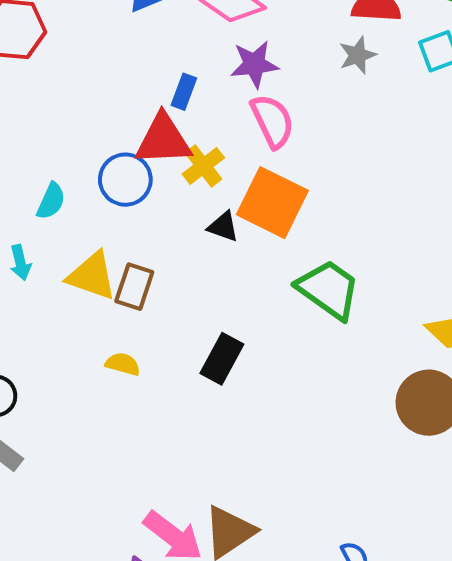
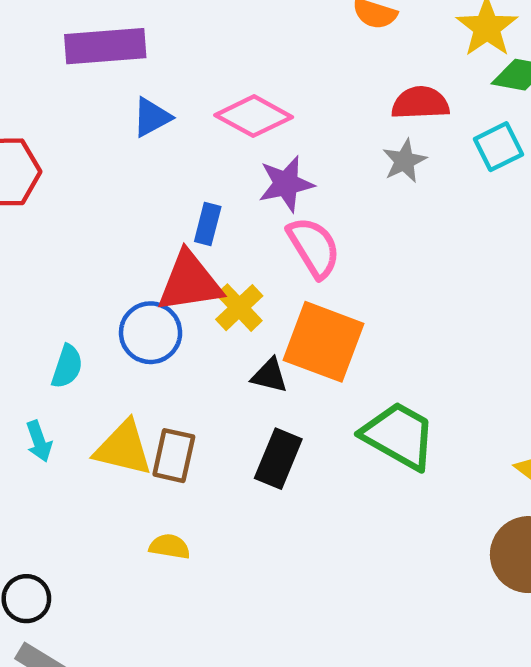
black rectangle: (222, 359) -> (278, 459), moved

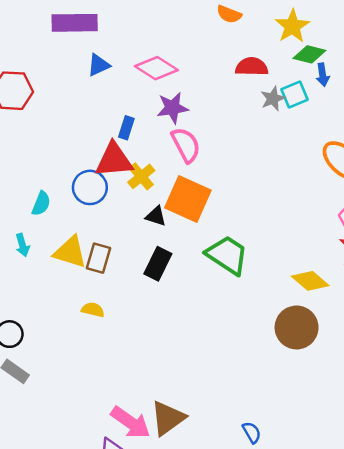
gray star: (404, 161) -> (273, 99), moved

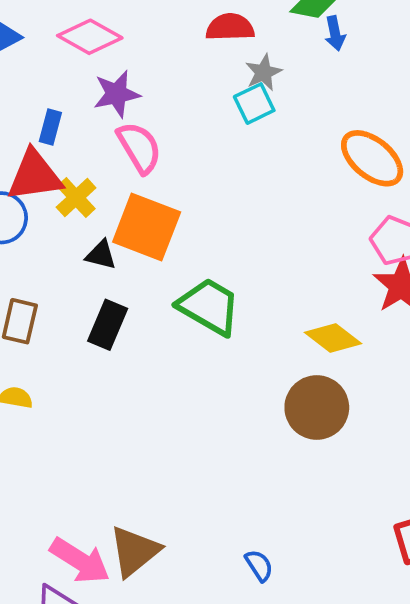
cyan square: (295, 94) -> (254, 104), moved

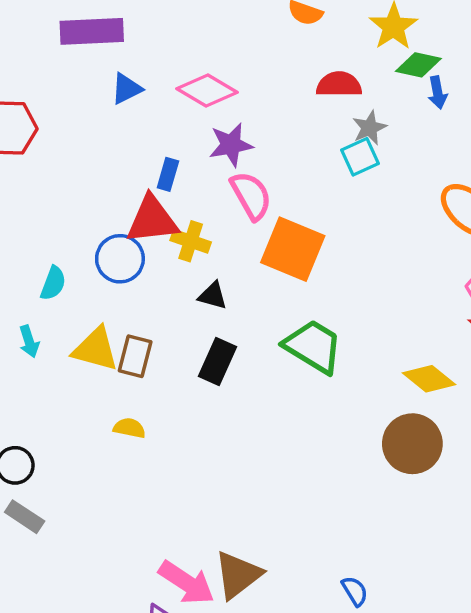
yellow cross: (76, 198) -> (191, 241), turned -30
orange square: (147, 227) -> (293, 249), moved

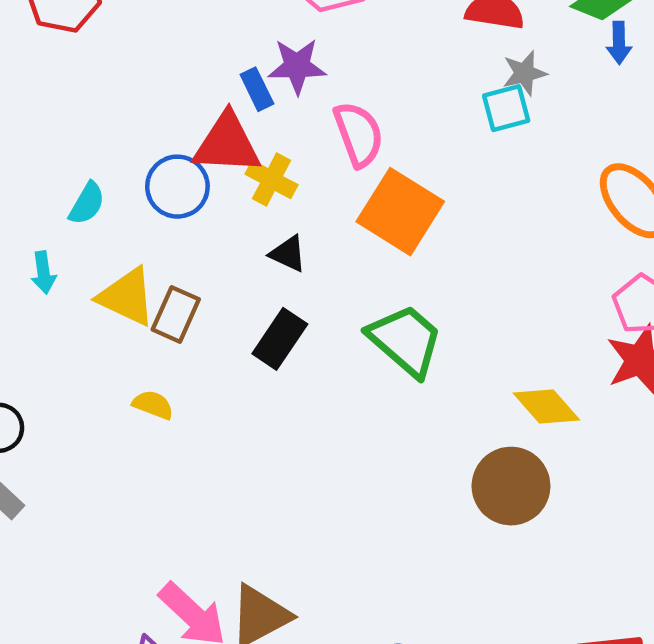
purple star: (231, 145) -> (297, 66), moved
blue rectangle: (168, 174) -> (257, 89), turned -52

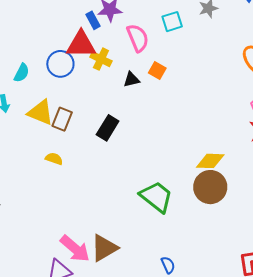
cyan square: (506, 108) -> (172, 22), moved
orange square: (400, 212) -> (157, 71), size x0.5
black triangle: (288, 254) -> (131, 80), moved, turned -36
green trapezoid: (405, 340) -> (156, 197), moved
yellow diamond: (546, 407) -> (210, 161), moved, turned -44

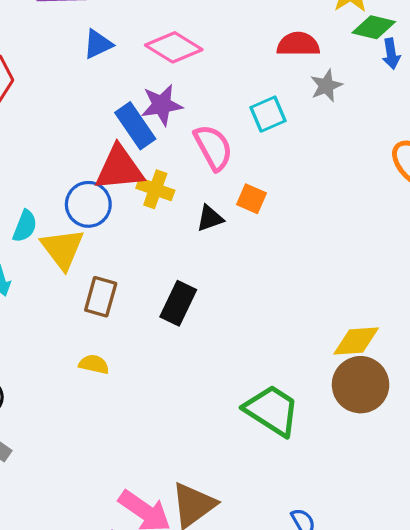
blue rectangle: (93, 20) -> (135, 126), size x1.5
yellow triangle: (41, 112) -> (62, 249), moved, turned 36

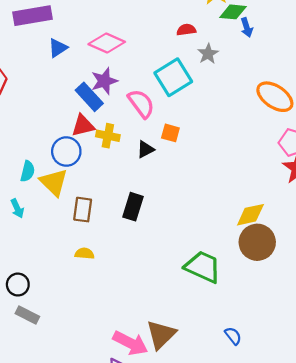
red semicircle: (298, 44) -> (186, 30), size x0.7
cyan square: (268, 114) -> (173, 77), size x1.6
red triangle: (119, 168) -> (83, 126), size x0.7

